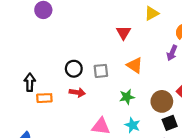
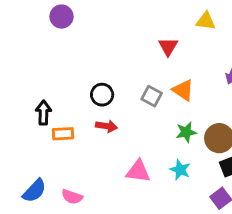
yellow triangle: (152, 13) -> (206, 21), turned 35
gray square: (101, 71) -> (152, 96), moved, turned 35
green star: (127, 97) -> (186, 132), moved

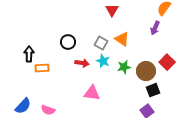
red arrow: (107, 126) -> (82, 63), moved
cyan star: (180, 170) -> (103, 61), moved

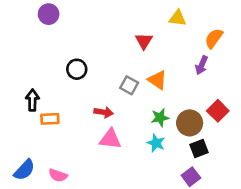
black circle: (68, 42) -> (77, 69), moved
cyan star: (103, 61) -> (156, 143), moved
pink triangle: (92, 93) -> (110, 139), moved

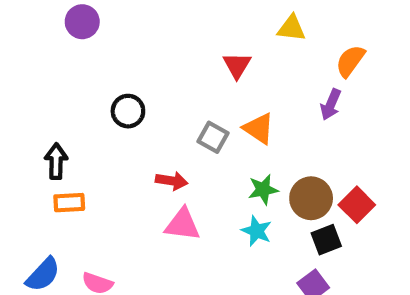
red square: (218, 111) -> (357, 205), moved
orange rectangle: (50, 119) -> (69, 203), moved

